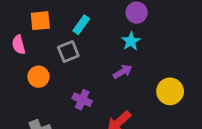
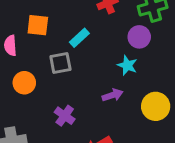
cyan star: (131, 41) -> (127, 65), turned -30
yellow circle: (170, 91) -> (156, 106), moved

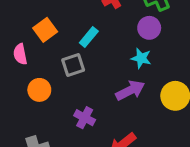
orange square: (38, 25) -> (45, 30), turned -35
purple arrow: (113, 95) -> (130, 90), size x1.4

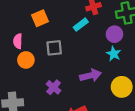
cyan rectangle: (89, 37) -> (81, 25), moved
pink semicircle: (20, 54) -> (18, 41), moved
cyan star: (141, 58) -> (114, 54), moved

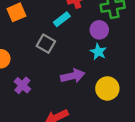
gray square: (54, 48) -> (46, 44), moved, turned 35
purple cross: (54, 87) -> (22, 85), moved

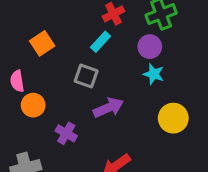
purple arrow: (73, 76) -> (108, 108), moved

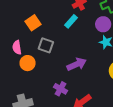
gray square: (86, 76) -> (46, 45), moved
purple cross: (66, 133) -> (60, 89), moved

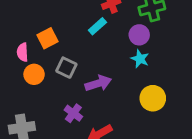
orange square: (33, 23) -> (47, 38), moved
gray square: (46, 45) -> (66, 68), moved

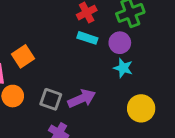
cyan rectangle: (97, 26) -> (87, 38), moved, turned 66
gray square: (66, 68) -> (51, 99), moved

